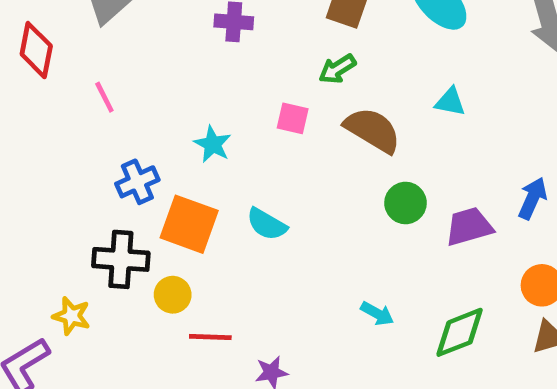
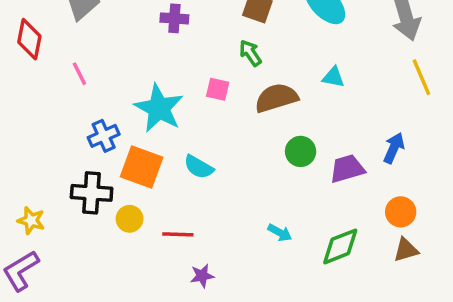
green arrow: (337, 69) -> (250, 53), turned 88
brown semicircle: (373, 130) -> (276, 98), turned -48
cyan star: (213, 144) -> (159, 108), size x1.8
yellow star: (71, 316) -> (31, 221), moved
red line: (210, 337) -> (178, 234), moved

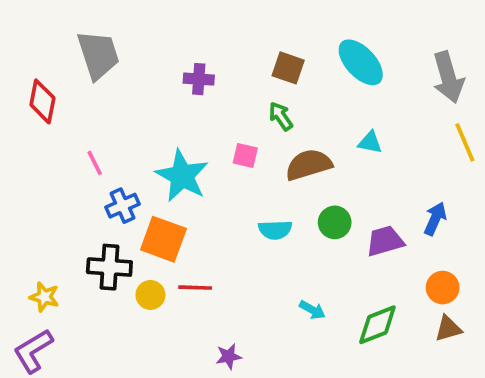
pink line: (79, 74) -> (95, 163), moved
cyan semicircle: (199, 167) -> (275, 230), moved, turned -32
red line: (178, 234) -> (195, 288), moved

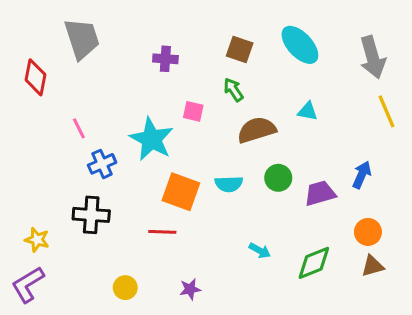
pink square: (245, 155) -> (193, 111), moved
orange square: (163, 239) -> (181, 192), moved
yellow circle: (150, 295) -> (125, 288), moved

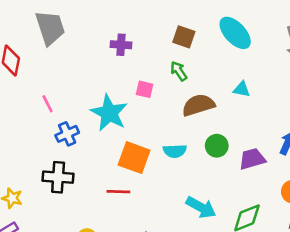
cyan arrow: (260, 250) -> (201, 207), size x1.6

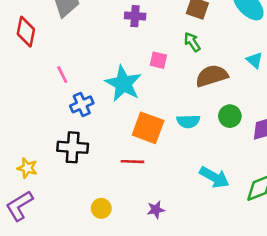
cyan triangle: (242, 89) -> (255, 60), turned 30

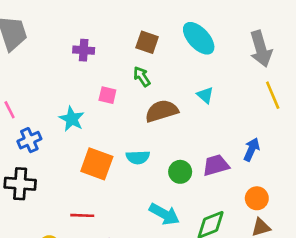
cyan star: (123, 84) -> (72, 119), size x0.7
green circle: (230, 116) -> (180, 172), moved
red line: (132, 162) -> (82, 215), moved

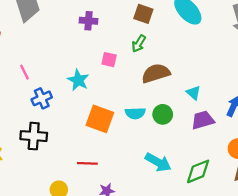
green arrow: (142, 77) -> (139, 44), turned -114
cyan triangle: (205, 95) -> (194, 93), moved
green circle: (180, 172) -> (163, 114), moved

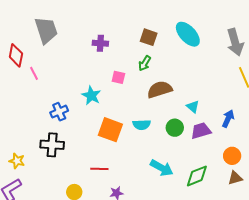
pink line: (25, 72) -> (34, 73), moved
green circle: (163, 114) -> (175, 128), moved

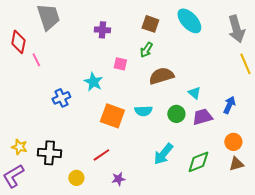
black cross: (52, 145) -> (49, 153), moved
cyan arrow: (162, 168) -> (163, 154), turned 100
red line: (99, 169) -> (101, 155), turned -36

